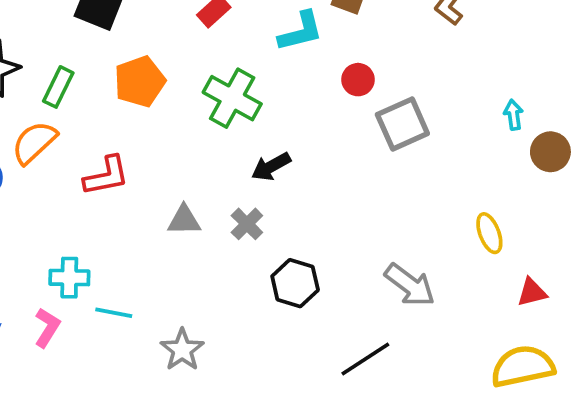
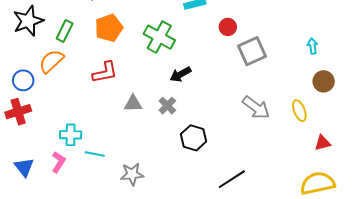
brown circle: (550, 152) -> (324, 81), moved
red L-shape: (106, 176) -> (105, 72), moved
gray arrow: (410, 285) -> (256, 108), moved
gray star: (182, 350) -> (132, 174), turned 30

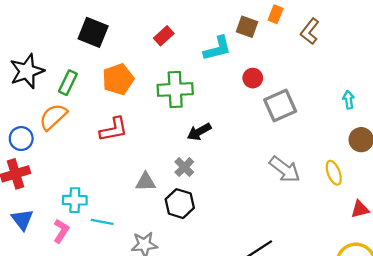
green cross: (159, 37) -> (175, 89), turned -32
gray triangle: (133, 104) -> (146, 182), moved
black hexagon: (194, 138) -> (180, 204), moved
blue triangle: (24, 167) -> (22, 220), moved

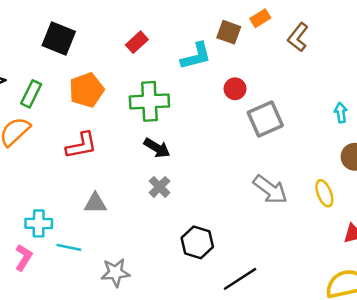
orange rectangle: (276, 14) -> (260, 18), turned 36
black arrow: (199, 132) -> (157, 148), moved, turned -120
gray triangle: (146, 182) -> (95, 203), moved
black hexagon: (180, 204) -> (197, 242), moved

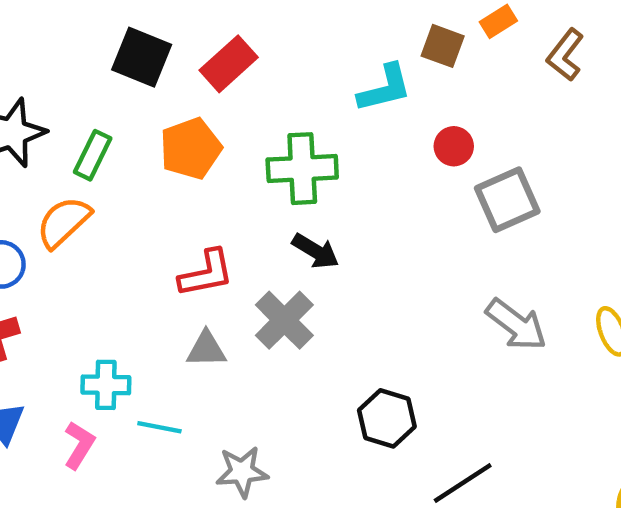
red rectangle: (137, 42) -> (229, 64), moved, size x1.4
red L-shape: (81, 145) -> (206, 273), moved
gray cross: (159, 187) -> (284, 320), moved, size x1.5

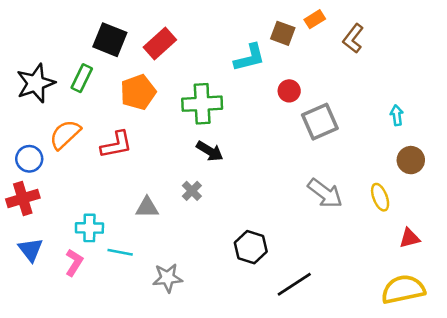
green rectangle: (93, 155) -> (82, 78), moved
red L-shape: (206, 273) -> (116, 145), moved
gray cross: (284, 320) -> (192, 191), size x0.6

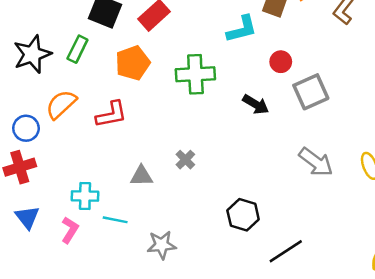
black arrow: (210, 151) -> (256, 104), moved

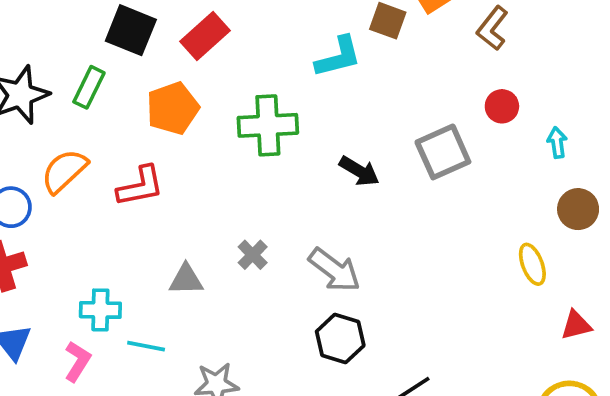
red circle: (281, 62) -> (502, 106), moved
gray arrow: (316, 162) -> (334, 270), moved

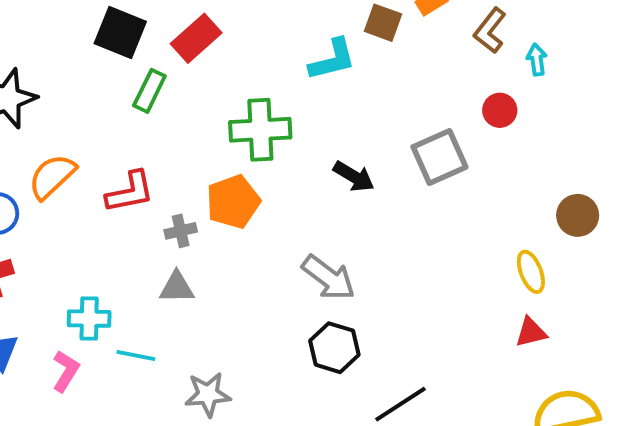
green rectangle: (89, 87) -> (149, 91), moved
orange pentagon: (173, 108) -> (233, 202), moved
cyan arrow: (557, 142) -> (537, 60), moved
gray cross: (253, 255) -> (181, 231), moved, turned 32
red triangle: (576, 325) -> (531, 332), moved

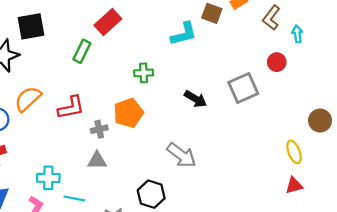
black square: (120, 32) -> (31, 26), moved, turned -32
green cross: (260, 130) -> (144, 73), size x0.6
black hexagon: (334, 348) -> (151, 194), moved

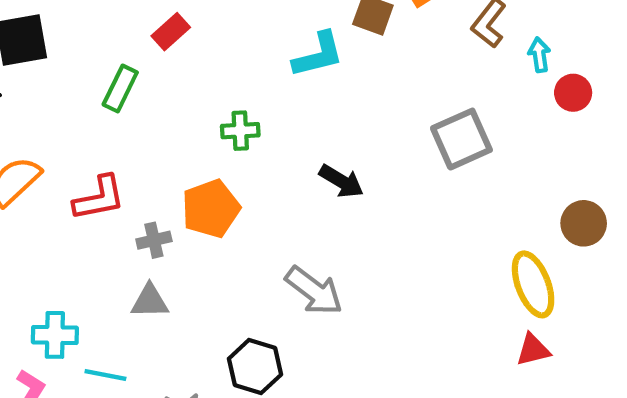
red rectangle: (108, 22) -> (171, 32), size x0.7
red circle: (277, 62) -> (573, 93), moved
gray square: (243, 88) -> (461, 139), moved
yellow ellipse: (294, 152) -> (533, 284), size x1.4

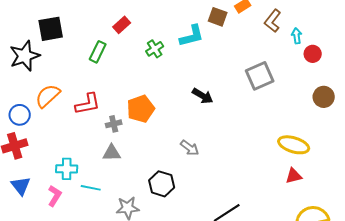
green cross: (240, 131) -> (155, 49), moved, turned -30
brown circle: (584, 223) -> (324, 97), moved
yellow ellipse: (533, 284) -> (294, 145), turned -52
gray arrow: (314, 291) -> (190, 148), size x0.7

